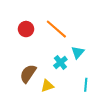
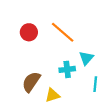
cyan cross: (60, 62) -> (67, 69), turned 32
cyan line: (86, 85) -> (95, 84), moved

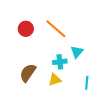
cyan line: (95, 84) -> (87, 83), moved
yellow triangle: (53, 95) -> (55, 80), moved

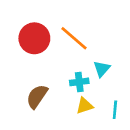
red circle: (26, 29) -> (34, 38), size x1.5
yellow triangle: (55, 80) -> (85, 106), moved

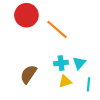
red circle: (34, 38) -> (26, 15), moved
cyan triangle: (102, 69) -> (79, 63), moved

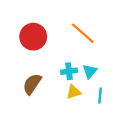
red circle: (26, 15) -> (33, 37), moved
orange line: (57, 29) -> (83, 33), moved

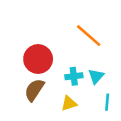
red circle: (33, 37) -> (38, 59), moved
yellow triangle: (74, 92) -> (69, 103), moved

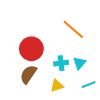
cyan line: (107, 102) -> (89, 85), turned 64

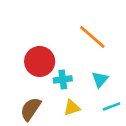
cyan cross: (61, 63) -> (63, 79), moved
brown semicircle: (28, 74) -> (31, 109), moved

